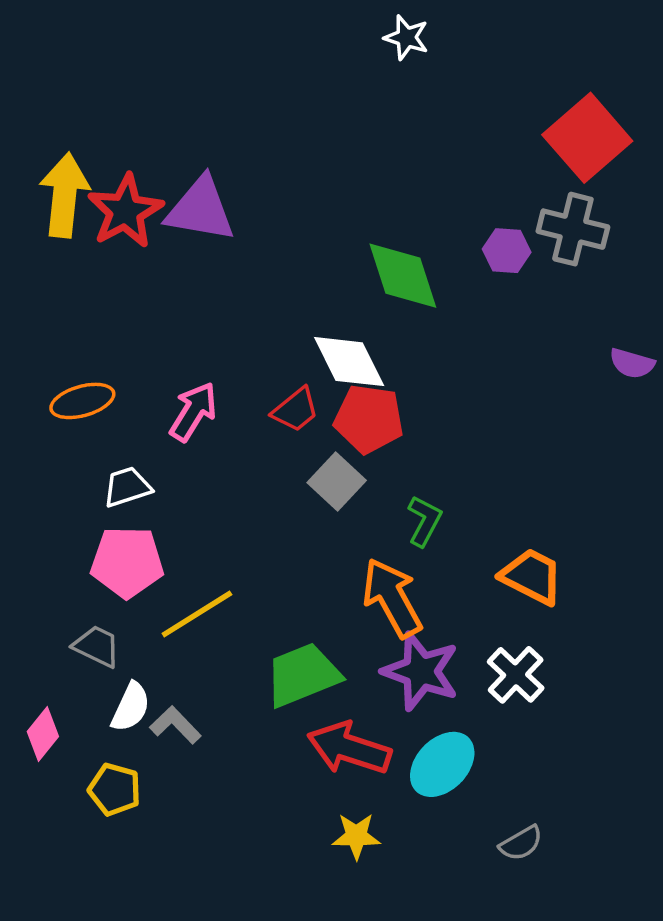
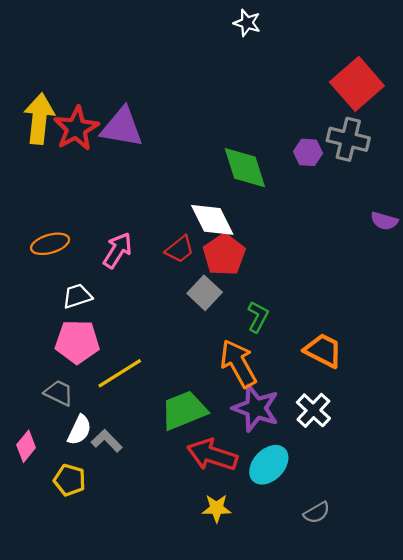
red pentagon: (369, 419) -> (224, 255), turned 30

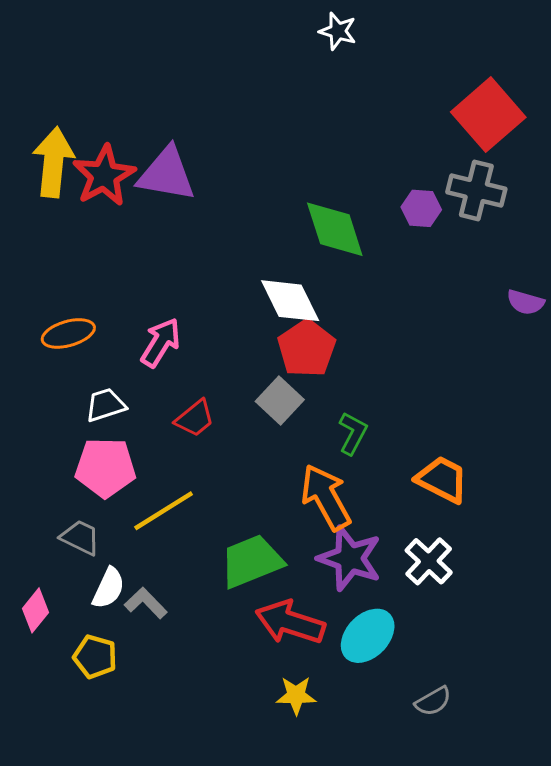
red trapezoid: (180, 249) -> (195, 418), moved

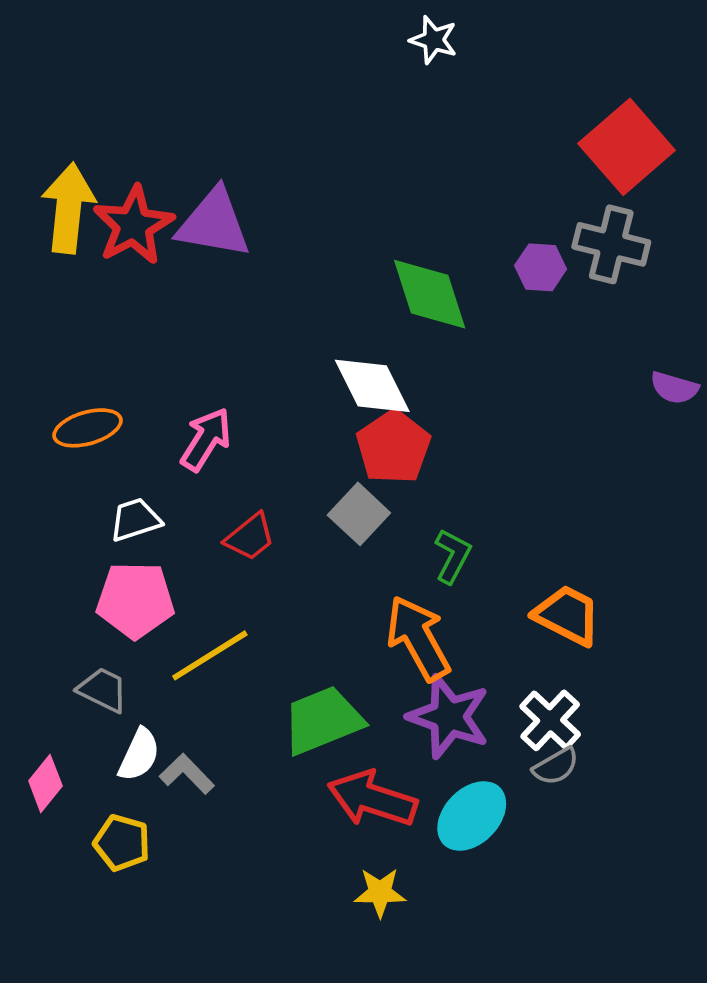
gray semicircle: (433, 701) -> (556, 766), moved

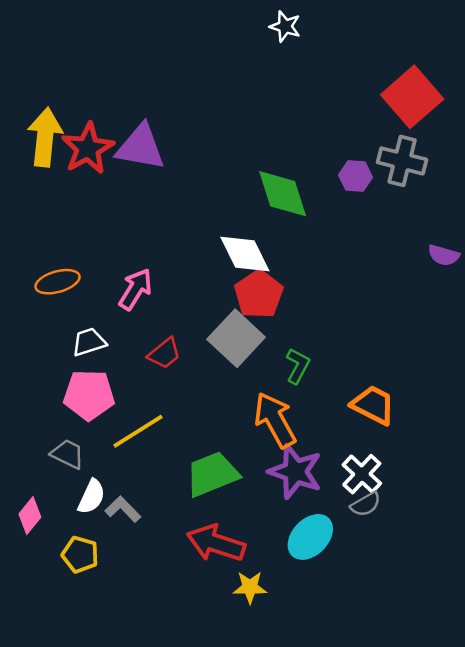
gray square: (359, 514) -> (236, 338), size x1.4
red arrow: (372, 799) -> (216, 543), moved

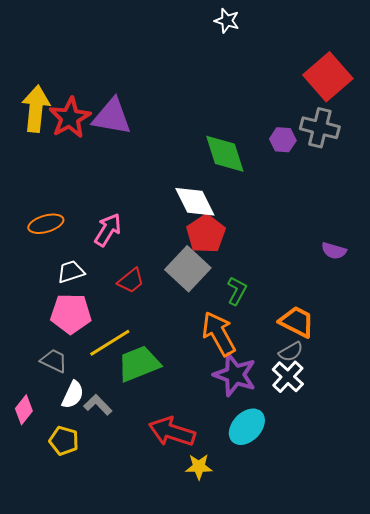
purple semicircle: (444, 255) -> (334, 251), moved
green trapezoid: (212, 474) -> (139, 364), moved
gray semicircle: (366, 504) -> (291, 352), moved

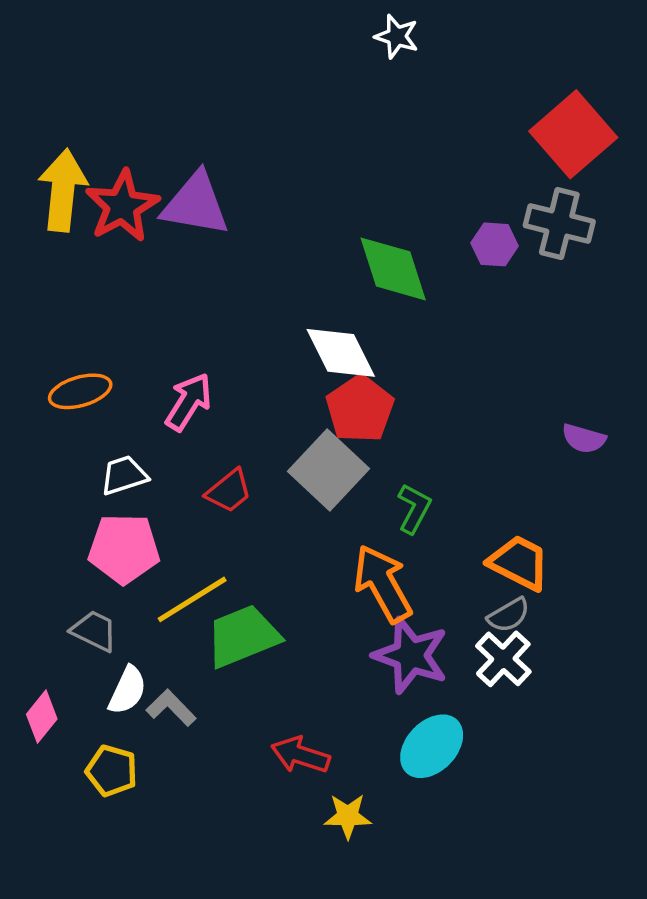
red arrow: (172, 432) -> (301, 755), size x0.7

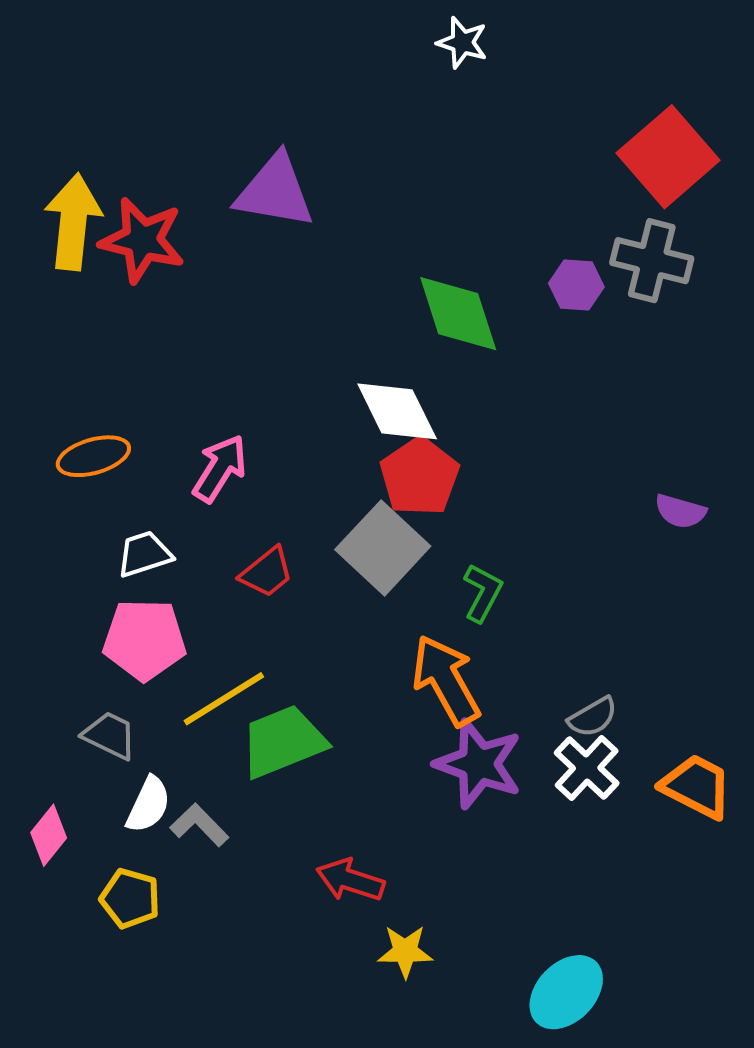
purple triangle: (196, 204) -> (275, 191), moved
red star: (122, 206) -> (142, 240), turned -30
orange trapezoid: (519, 563) -> (697, 786), moved
cyan ellipse: (432, 746) -> (566, 992), moved

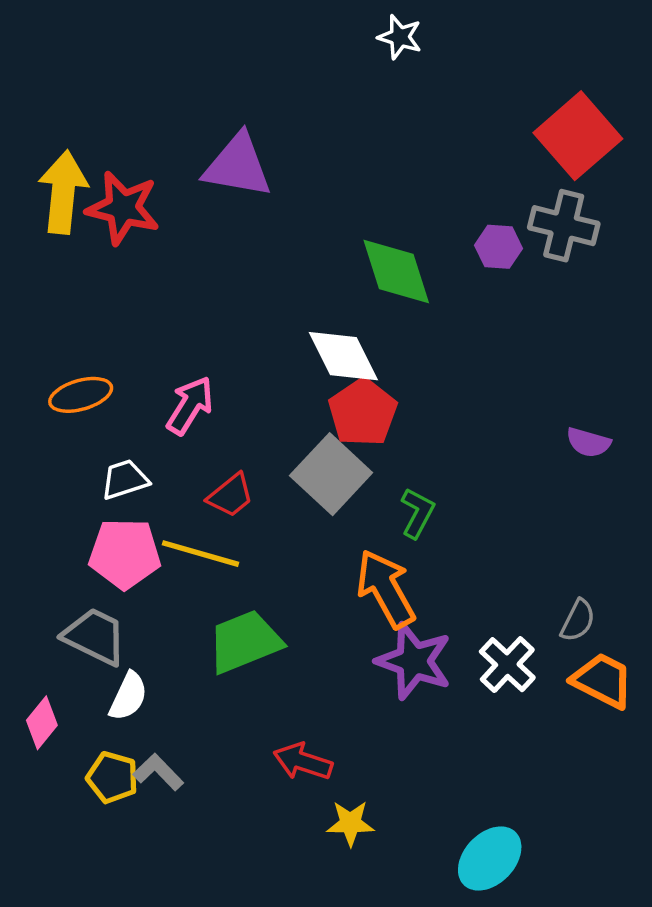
yellow line: (224, 699) -> (201, 554), moved, turned 48
gray semicircle: (593, 717) -> (578, 621), moved, turned -33
gray trapezoid: (110, 735) -> (95, 636), size x1.4
gray L-shape: (199, 825) -> (158, 772), moved

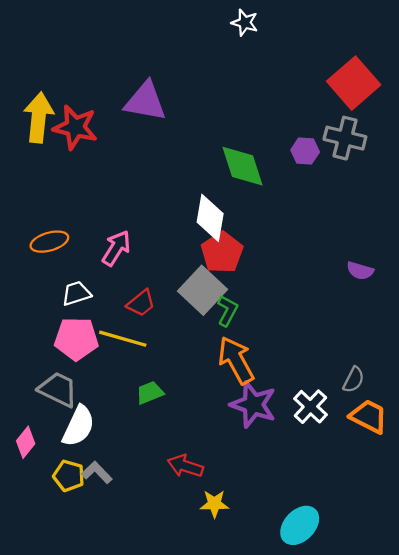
white diamond: (343, 356) -> (210, 218), turned 36
green L-shape: (417, 513) -> (227, 311), moved
green trapezoid: (245, 642) -> (150, 393), size x0.6
white semicircle: (128, 696) -> (79, 426), size x1.4

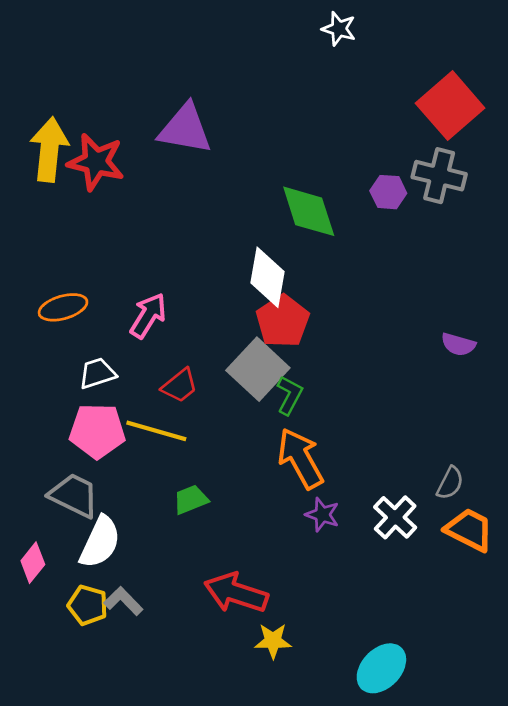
white star: (245, 23) -> (339, 29), moved
purple star: (253, 405) -> (322, 515), size x0.6
red arrow: (185, 466) -> (236, 593), size x1.4

